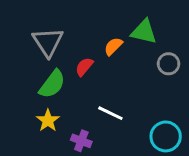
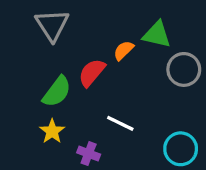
gray triangle: (48, 42) -> (52, 25), moved
gray circle: (169, 64) -> (184, 69), size x1.4
red semicircle: (84, 67) -> (92, 73), size x1.4

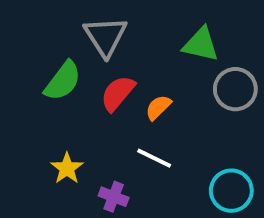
gray triangle: (52, 25) -> (105, 36), moved
orange semicircle: (124, 50) -> (158, 107), moved
green semicircle: (57, 92) -> (63, 81), moved

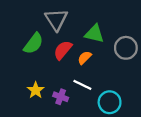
green triangle: (201, 44) -> (94, 34), moved
cyan circle: (231, 191) -> (110, 102), moved
purple cross: (114, 197) -> (61, 97), moved

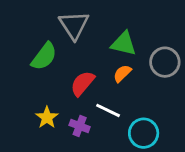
red semicircle: (63, 50) -> (82, 83), moved
orange semicircle: (85, 58) -> (122, 73), moved

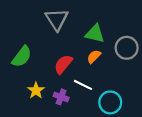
green semicircle: (44, 56) -> (22, 57), moved

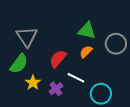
gray triangle: (57, 19) -> (27, 37), moved
green semicircle: (22, 57) -> (19, 64), moved
purple cross: (61, 97) -> (56, 89), turned 32

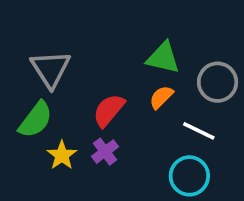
white line: (76, 78) -> (199, 131), moved
purple cross: (56, 89) -> (105, 152), moved

